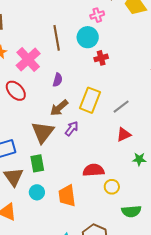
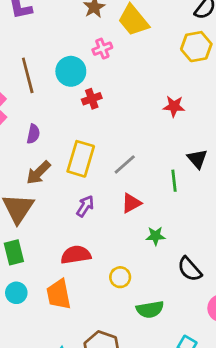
pink cross: (97, 15) -> (102, 49), moved
purple arrow: (72, 129) -> (85, 206), moved
red semicircle: (93, 170) -> (76, 255), moved

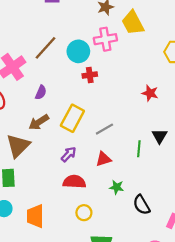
pink cross: (102, 49) -> (105, 39), size x1.5
brown line: (28, 75) -> (46, 48), turned 45
red semicircle: (76, 255) -> (74, 182), moved
black semicircle: (190, 269) -> (142, 205), moved

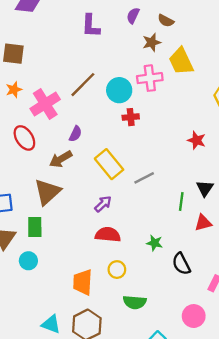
yellow rectangle: (72, 118) -> (109, 164), turned -70
brown arrow: (39, 122) -> (61, 159), moved
red triangle: (103, 159) -> (203, 223), moved
orange trapezoid: (35, 216) -> (83, 282), moved

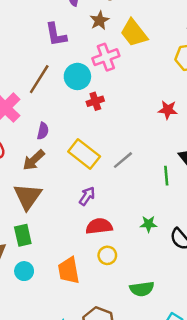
purple L-shape: (91, 26) -> (56, 35), moved
yellow circle: (117, 270) -> (107, 255), moved
orange trapezoid: (83, 282) -> (69, 270), moved

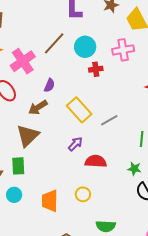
pink cross: (106, 57) -> (123, 50), moved
green star: (148, 224) -> (134, 169), moved
red semicircle: (99, 226) -> (96, 161), moved

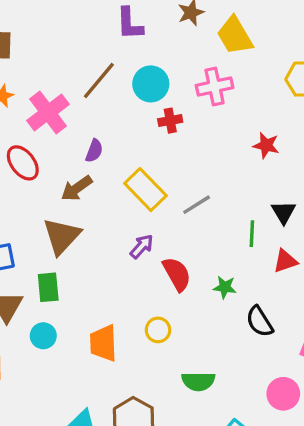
red semicircle: (96, 161) -> (177, 274), turned 60
green star: (134, 169) -> (225, 287), moved

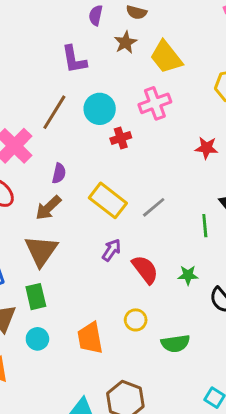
green semicircle: (198, 381) -> (175, 343), moved

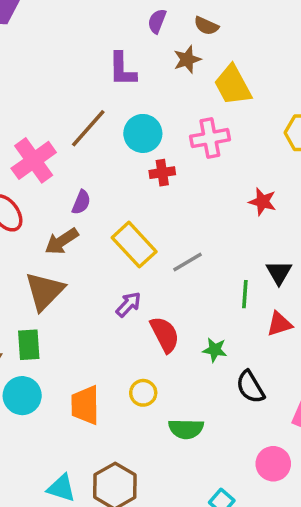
cyan circle: (37, 339) -> (22, 396), size x1.4

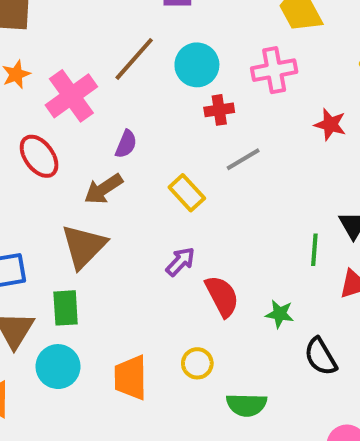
red star: (263, 202) -> (330, 125), moved
yellow rectangle: (134, 245) -> (187, 193), size x0.7
gray line: (188, 262) -> (243, 159), moved

